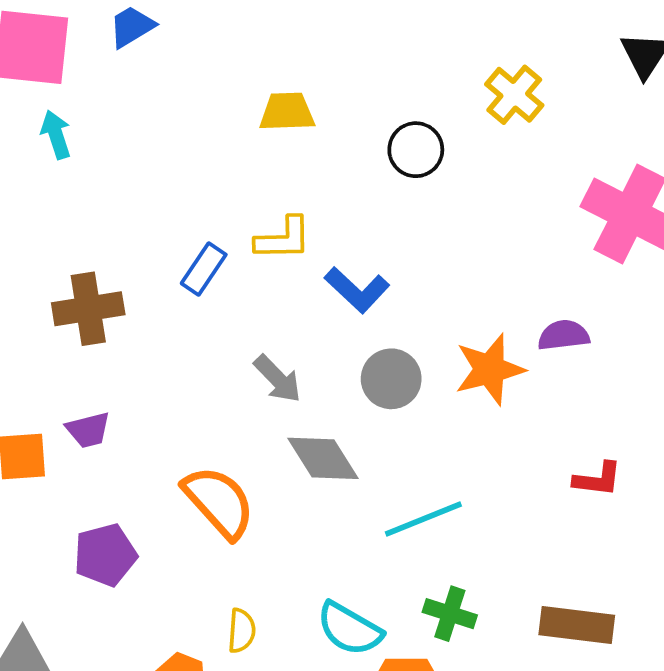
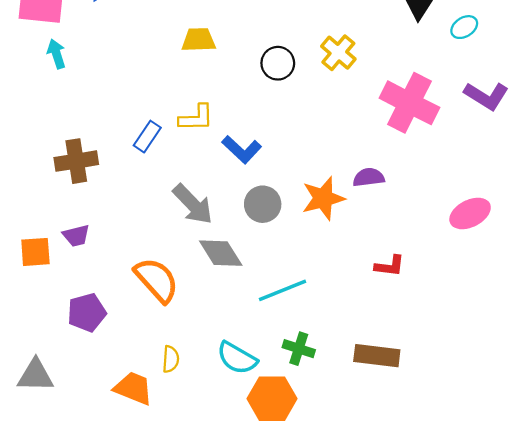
yellow cross: (514, 95) -> (338, 53), moved
gray arrow: (278, 379) -> (193, 204), size x1.4

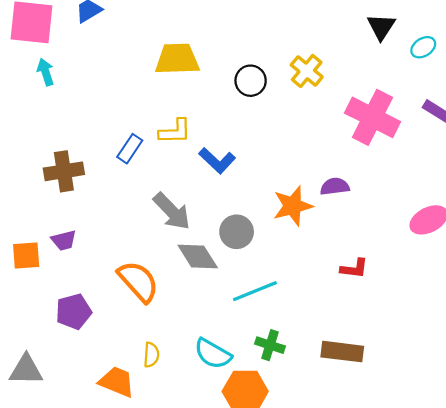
yellow trapezoid: (199, 40) -> (177, 59), size x1.4
gray circle: (263, 204) -> (237, 232), moved

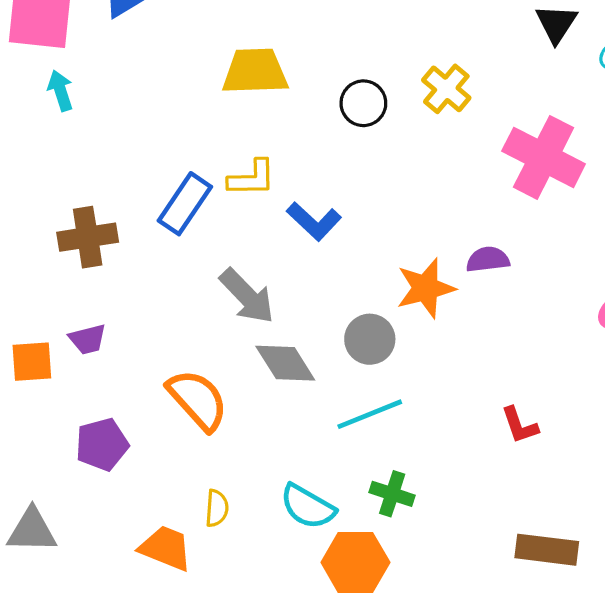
blue rectangle: (130, 149) -> (185, 204), size x1.4
gray circle: (237, 232) -> (370, 339), moved
red L-shape: (354, 268) -> (520, 425), moved, turned 64
brown rectangle: (342, 352) -> (547, 550), moved

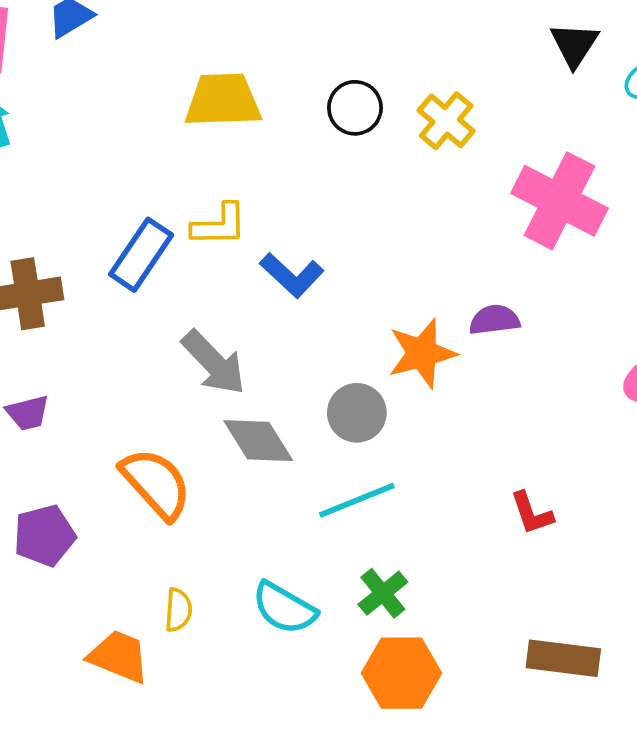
black circle: (363, 103) -> (355, 108), moved
green cross: (392, 494) -> (383, 593), turned 33
orange hexagon: (355, 562) -> (401, 673), moved

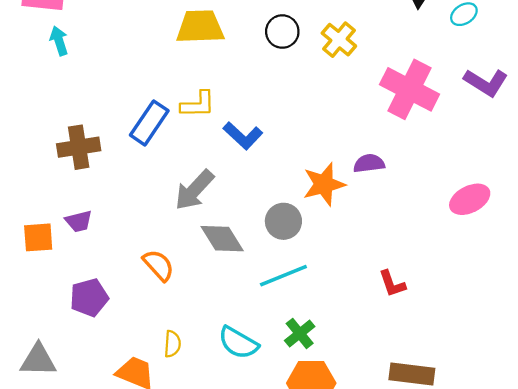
gray arrow: (214, 363) -> (194, 190), turned 87
orange semicircle: (156, 483) -> (159, 265), size x0.7

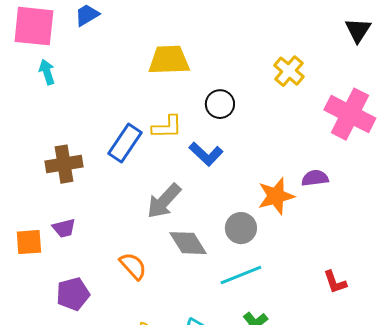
black circle: (282, 32) -> (220, 104), moved

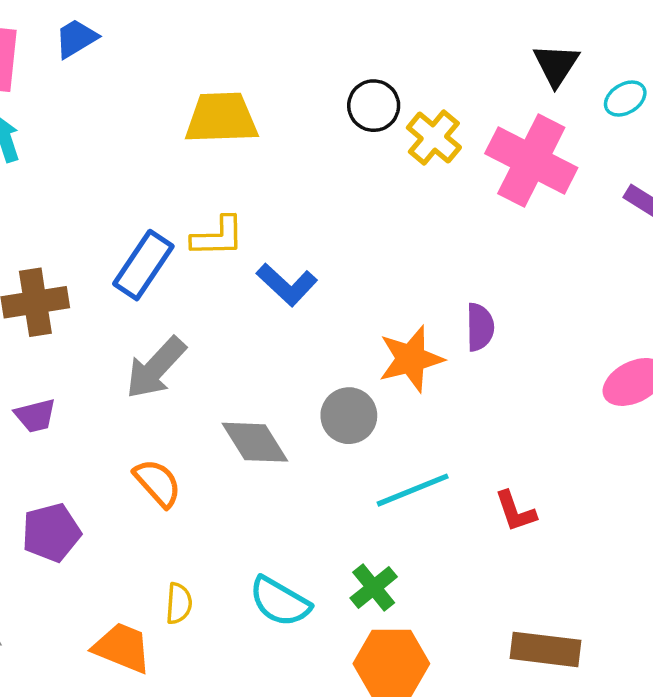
black circle: (220, 104) -> (374, 106), moved
pink cross: (350, 114) -> (531, 161), moved
purple semicircle: (315, 178) -> (480, 327), turned 96
gray arrow: (164, 201) -> (156, 368), moved
cyan line: (241, 275) -> (413, 490), moved

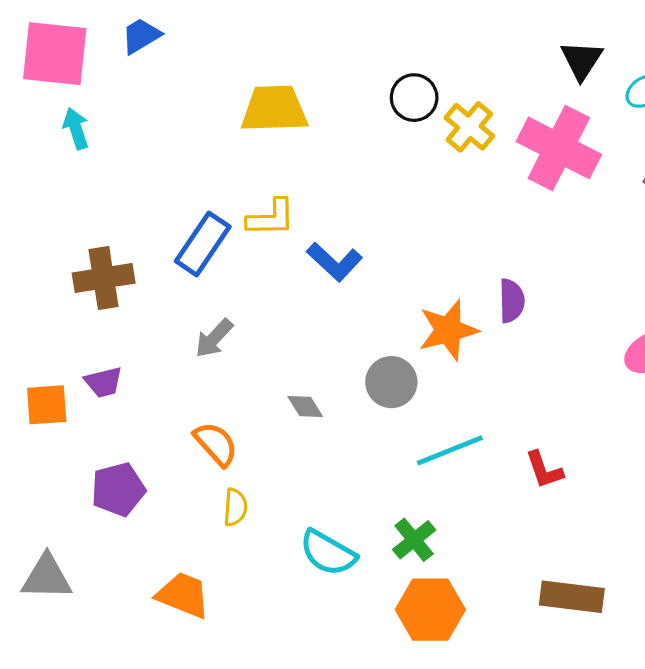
gray arrow: (156, 368) -> (214, 338), size x0.7
gray diamond: (255, 442) -> (305, 406), size x0.6
yellow semicircle: (179, 603) -> (235, 507), moved

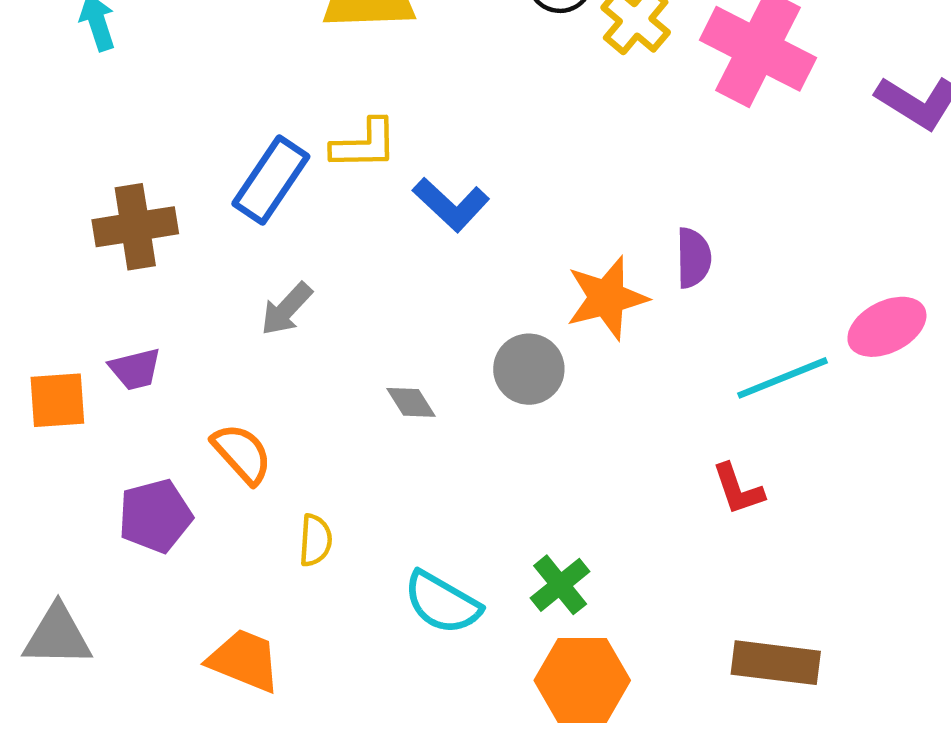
orange semicircle: (216, 444) -> (242, 454), moved
cyan line: (450, 450) -> (782, 378), moved

